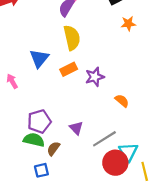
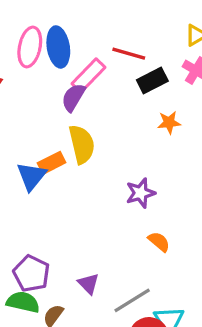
orange rectangle: (69, 69) -> (52, 163), moved
purple star: (95, 77) -> (141, 193), moved
purple pentagon: (39, 121) -> (31, 274), turned -30

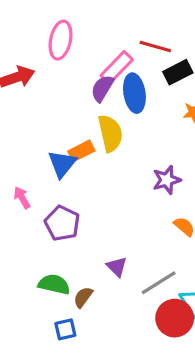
blue ellipse: (58, 47) -> (134, 93), moved
purple pentagon: (31, 274) -> (62, 223), moved

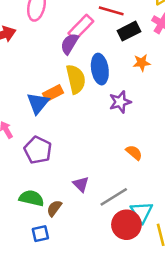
blue ellipse: (134, 93) -> (100, 69), moved
purple star: (167, 180) -> (120, 102), moved

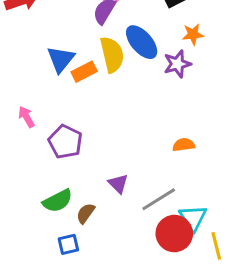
blue ellipse: (100, 69) -> (142, 42), turned -32
purple star: (120, 102) -> (177, 64), moved
blue triangle: (38, 103) -> (61, 59), moved
orange semicircle: (134, 153) -> (184, 145), turned -48
green semicircle: (31, 198) -> (58, 201), turned 140

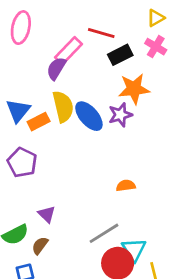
orange star: (193, 34) -> (134, 89), size x1.6
blue ellipse: (142, 42) -> (89, 116), moved
purple pentagon: (65, 142) -> (22, 162), moved
purple triangle: (118, 184) -> (47, 214), moved

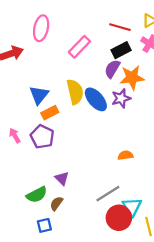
red line: (101, 33) -> (120, 27), moved
purple semicircle: (56, 68) -> (112, 69), moved
orange rectangle: (39, 122) -> (50, 113), moved

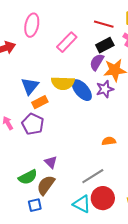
yellow semicircle: (75, 92) -> (63, 83), turned 105
brown semicircle: (56, 203) -> (46, 185), size x1.5
cyan triangle: (132, 207) -> (82, 204), moved, turned -30

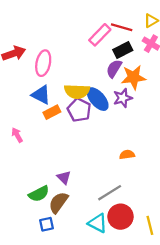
pink ellipse: (32, 25) -> (43, 63), moved
pink rectangle: (67, 42) -> (100, 35), moved
blue triangle: (30, 86) -> (41, 95), turned -42
purple pentagon: (33, 124) -> (79, 110), moved

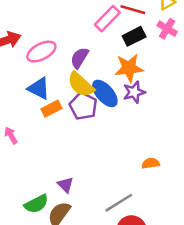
pink ellipse: (43, 63) -> (41, 52), turned 50
purple semicircle: (114, 69) -> (79, 58), moved
orange star: (134, 77) -> (129, 68), moved
yellow semicircle: (77, 91) -> (81, 85), turned 40
orange semicircle: (127, 155) -> (151, 163), moved

